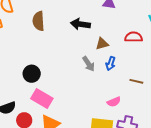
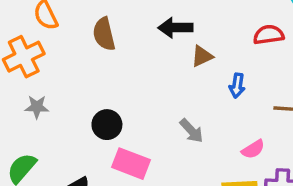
brown triangle: (102, 44) -> (202, 56), moved
gray arrow: (89, 64) -> (191, 131), moved

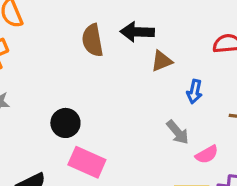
brown semicircle: (104, 34) -> (92, 40), moved
gray arrow: (191, 131) -> (178, 132), moved

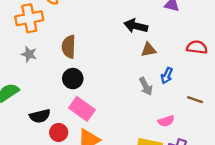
brown semicircle: (92, 40) -> (69, 47), moved
gray arrow: (178, 132) -> (146, 86), moved

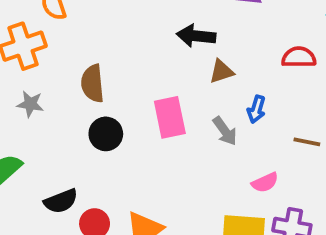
pink rectangle: (82, 109) -> (170, 117), moved, turned 50

